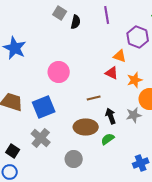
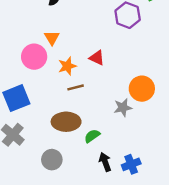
orange triangle: (120, 56) -> (52, 38), moved, turned 40
orange star: (135, 80) -> (67, 66), moved
black arrow: (111, 116) -> (105, 162), moved

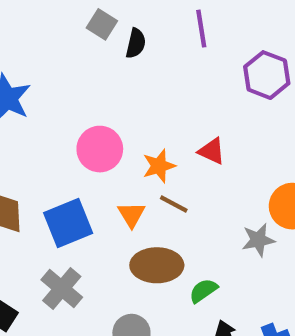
orange triangle: (52, 38) -> (131, 215), moved
brown line: (76, 87) -> (174, 204), turned 42

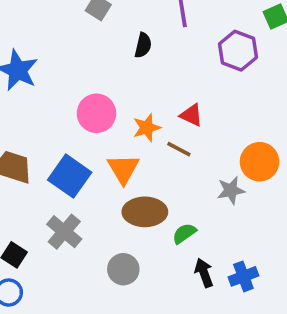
black semicircle: (136, 43) -> (143, 45), moved
brown line: (174, 204) -> (179, 149), moved
orange triangle: (131, 215) -> (123, 169), size x1.4
blue square: (68, 223) -> (70, 176), turned -33

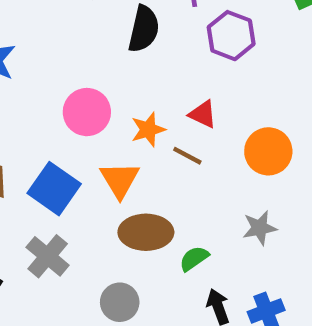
black semicircle: (143, 45) -> (144, 29), size x1.5
purple hexagon: (238, 51) -> (231, 36), moved
orange circle: (260, 162) -> (268, 151), moved
gray star: (231, 190) -> (260, 228), moved

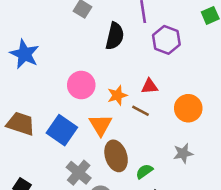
red triangle: (203, 114) -> (150, 86), turned -30
brown ellipse: (146, 232) -> (116, 156), turned 72
gray cross: (48, 256) -> (79, 173), moved

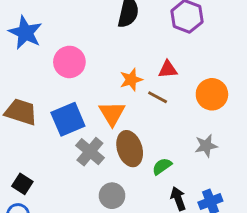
pink circle: (81, 85) -> (69, 62), moved
blue square: (62, 130) -> (68, 119), turned 32
gray cross: (79, 173) -> (90, 152), moved

